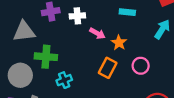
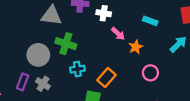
orange rectangle: (108, 68) -> (107, 77), moved

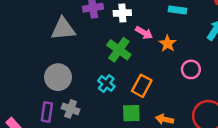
green cross: (66, 44) -> (119, 50), moved, turned 30
cyan cross: (77, 69) -> (106, 84), turned -32

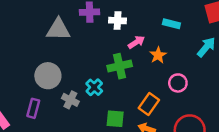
pink arrow: (144, 33) -> (136, 42), turned -70
green cross: (119, 50) -> (120, 66), moved, turned 35
orange rectangle: (142, 86) -> (149, 104), moved
gray cross: (71, 109) -> (70, 100), moved

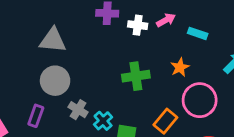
gray triangle: (58, 29) -> (53, 40), moved
pink arrow: (136, 42) -> (166, 20), moved
pink circle: (178, 83) -> (200, 100), size x1.6
cyan cross: (94, 87) -> (103, 121), moved

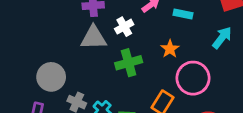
white cross: (138, 25) -> (124, 27), moved, turned -30
gray triangle: (53, 40) -> (94, 38), moved

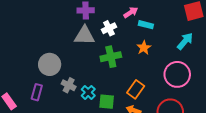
cyan rectangle: (183, 14) -> (146, 25), moved
pink circle: (193, 78) -> (177, 74), moved

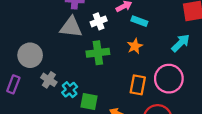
orange rectangle: (136, 89) -> (138, 85), moved, turned -30

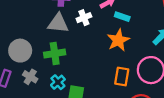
orange star: (135, 46) -> (118, 40), size x1.5
green cross: (98, 53) -> (55, 53), moved
gray cross: (49, 80) -> (30, 77), moved

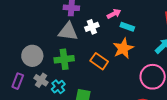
orange rectangle: (122, 77) -> (99, 61), moved, turned -66
cyan cross: (58, 82) -> (58, 87), moved

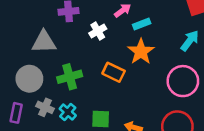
cyan rectangle: (127, 27) -> (142, 24), turned -32
gray triangle: (68, 32) -> (44, 42), moved

